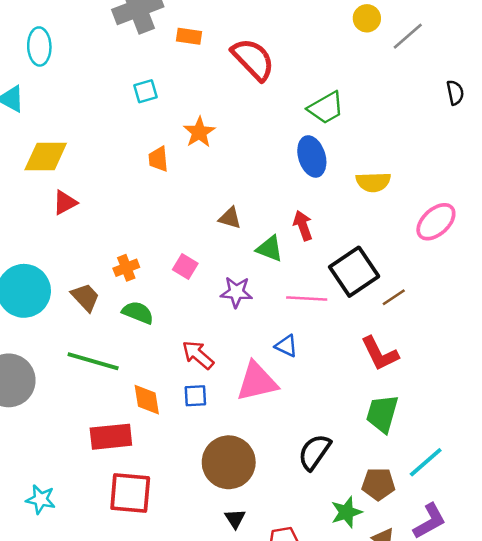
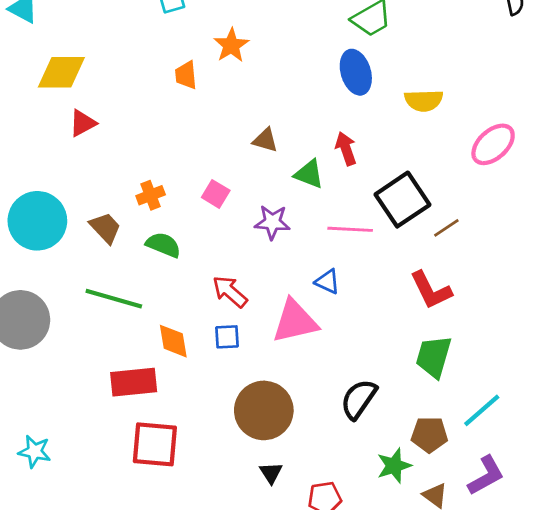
cyan star: (41, 499) -> (35, 451), moved

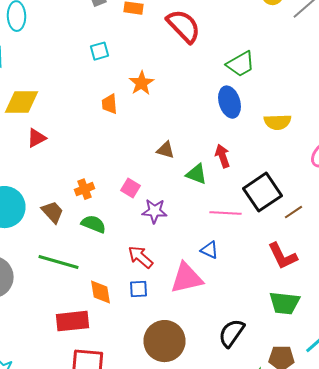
purple star: (272, 222) -> (154, 211), moved
green trapezoid: (434, 357) -> (284, 303), turned -100

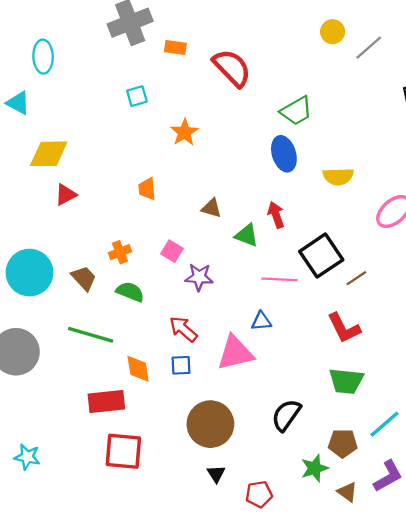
orange trapezoid: (110, 104) -> (147, 189), moved
blue triangle: (210, 250) -> (261, 321), turned -30

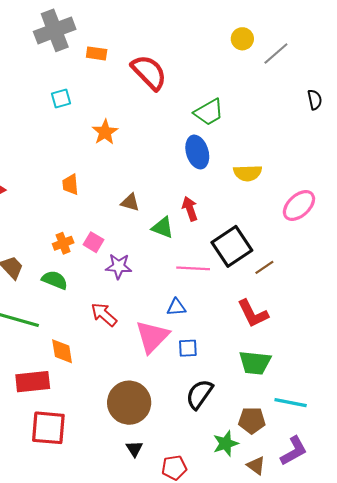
orange cross: (120, 252) -> (63, 243), moved
pink triangle: (235, 353) -> (152, 337), turned -33
blue square: (181, 365) -> (188, 348), moved
cyan line: (385, 424) -> (291, 403), turned 52

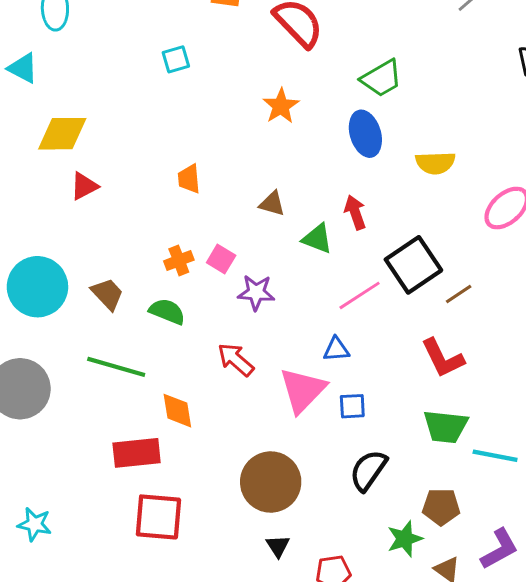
orange star: (105, 132) -> (281, 106), moved
pink line: (193, 268) -> (360, 295), turned -36
cyan line: (291, 403) -> (495, 456), moved

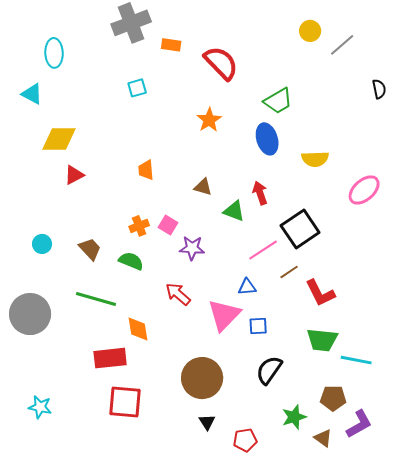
cyan circle: (37, 287) -> (42, 244), size x0.5
brown line: (459, 294) -> (289, 272), moved
brown pentagon: (441, 507) -> (333, 398), moved

